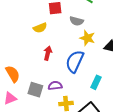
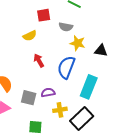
red arrow: (48, 53) -> (39, 61), turned -40
cyan rectangle: (96, 82) -> (89, 87), size x1.6

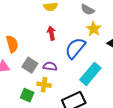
yellow cross: (60, 110) -> (44, 85), moved

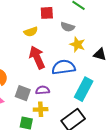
red arrow: (51, 33) -> (37, 57), size x1.6
blue semicircle: (75, 48) -> (64, 67), turned 55

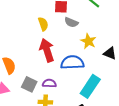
gray semicircle: (68, 27) -> (71, 22), moved
yellow semicircle: (31, 32) -> (43, 24), turned -96

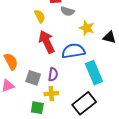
purple semicircle: (49, 83) -> (53, 74), turned 104
cyan rectangle: (90, 86) -> (94, 73), turned -50

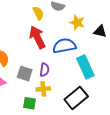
yellow semicircle: (40, 16) -> (38, 13), moved

